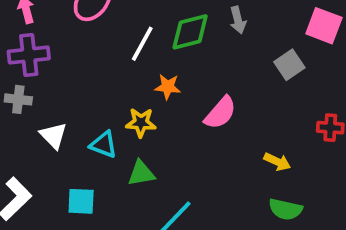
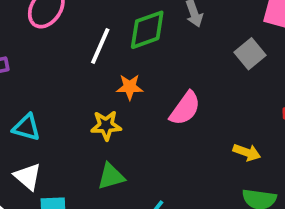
white triangle: (53, 136) -> (28, 177), moved
cyan triangle: (104, 145) -> (27, 127), moved

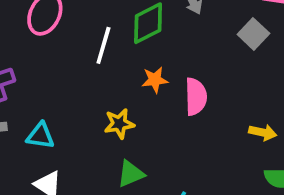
orange star: (130, 87) -> (155, 80), moved
pink semicircle: (185, 108) -> (196, 97), turned -30

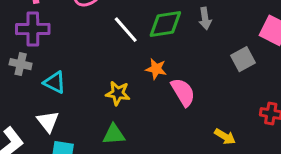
white line: (103, 45) -> (126, 30), turned -76
pink semicircle: (196, 97) -> (183, 92), turned -48

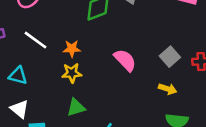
white line: (126, 30) -> (35, 40), moved
gray square: (243, 59) -> (170, 57), moved
orange star: (156, 69) -> (72, 49), moved

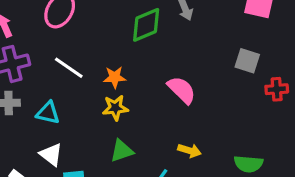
gray square: (170, 57) -> (247, 61), moved, turned -30
yellow arrow: (168, 89) -> (189, 151), moved

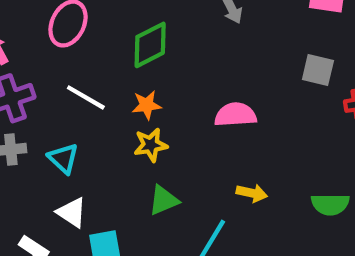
green diamond: (146, 25) -> (150, 45), moved
pink semicircle: (182, 90) -> (235, 115), turned -44
cyan triangle: (48, 113) -> (63, 158), turned 35

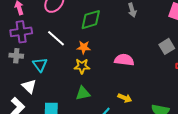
gray square: (318, 70) -> (167, 46), turned 35
white triangle: (72, 212) -> (29, 86), moved

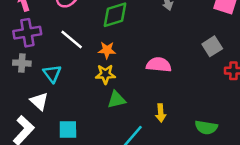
green triangle: (83, 93) -> (116, 100), moved
yellow arrow: (125, 98) -> (161, 113), turned 64

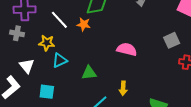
orange star: (107, 50) -> (84, 24), moved
cyan triangle: (52, 74) -> (60, 60), moved, turned 35
yellow star: (105, 74) -> (47, 43), moved

